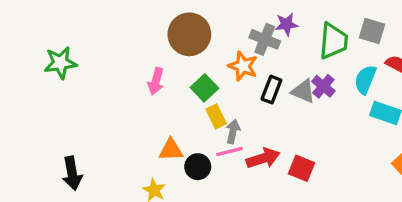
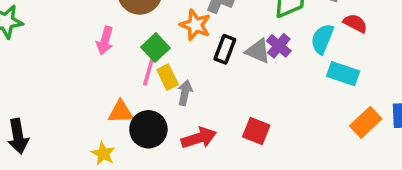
pink line: (230, 152) -> (148, 72), moved, turned -60
red arrow: (263, 158) -> (199, 138), moved
black circle: (198, 167) -> (148, 129), size x1.4

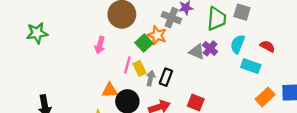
red semicircle: (355, 23) -> (267, 46), moved
green square: (155, 48) -> (144, 43), moved
black rectangle: (225, 49) -> (166, 77), moved

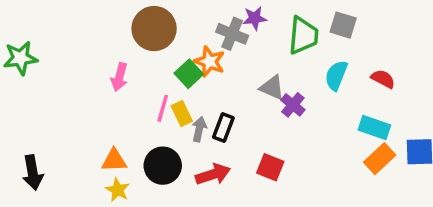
purple cross: (210, 48) -> (293, 105), moved
cyan rectangle: (251, 66) -> (374, 127), moved
orange triangle: (110, 90) -> (114, 160), moved

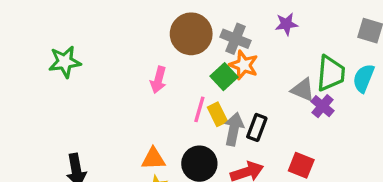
gray cross: (232, 34) -> (235, 39), moved
green trapezoid: (303, 35) -> (331, 73), moved
gray arrow: (199, 129) -> (234, 129), size x1.4

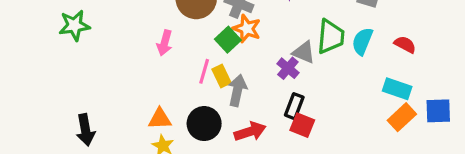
purple cross: (323, 106) -> (288, 68), moved
black rectangle: (257, 127) -> (294, 106), moved

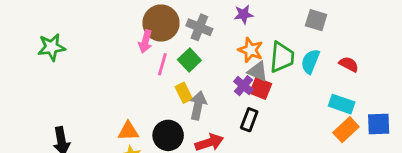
orange star: (247, 29) -> (251, 50), moved
pink arrow: (165, 43) -> (145, 41), moved
pink line: (204, 71) -> (162, 64), moved
red square: (302, 125) -> (261, 88), moved

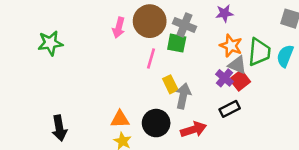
pink arrow: (145, 41) -> (119, 28), moved
green square: (189, 60) -> (177, 43), moved, turned -36
red square: (261, 88) -> (240, 80), turned 30
black rectangle: (249, 120) -> (230, 109), turned 42

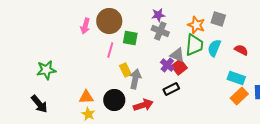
purple star: (224, 13) -> (158, 15), moved
gray cross: (184, 25) -> (160, 31), moved
green star: (50, 43) -> (46, 70), moved
orange star: (231, 46) -> (196, 25), moved
black arrow: (59, 128) -> (39, 104), turned -30

